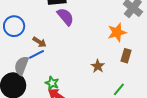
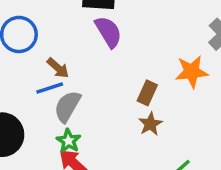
brown rectangle: (126, 56) -> (147, 93), moved
gray semicircle: (21, 66) -> (67, 106), moved

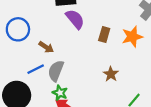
blue line: (50, 88) -> (36, 69), moved
brown rectangle: (147, 93) -> (104, 35), moved

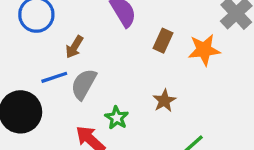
brown arrow: (46, 47) -> (74, 47), turned 80
green star: (60, 93) -> (117, 118), moved

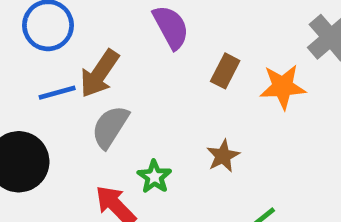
brown arrow: (74, 47) -> (99, 74), size x1.5
blue line: (54, 77) -> (57, 93), moved

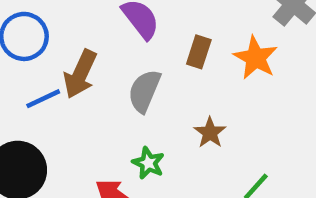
orange star: (283, 87) -> (256, 58), turned -30
gray semicircle: (110, 127) -> (144, 91), moved

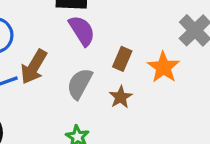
brown star: (210, 133) -> (121, 97), moved

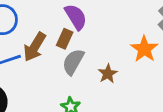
brown rectangle: (122, 59) -> (65, 39), moved

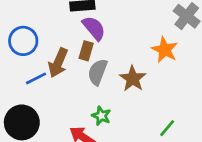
brown star: (108, 74) -> (133, 79), size x1.4

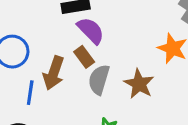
brown rectangle: (86, 51) -> (84, 57), turned -48
blue line: (36, 78) -> (30, 93), turned -50

